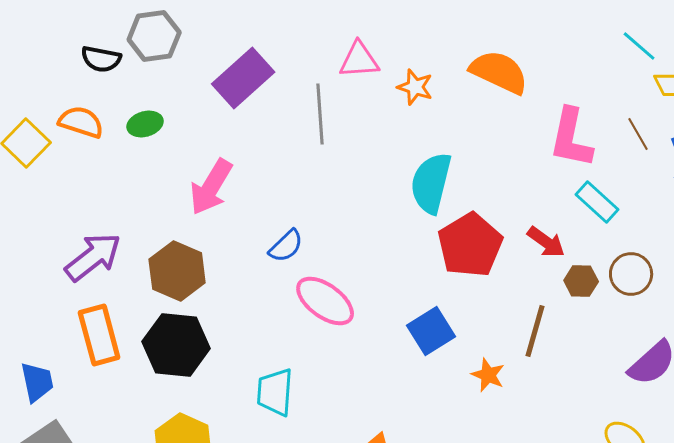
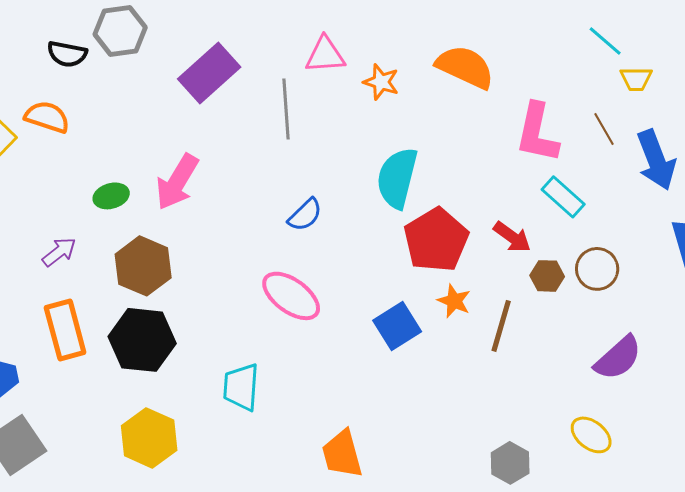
green ellipse: (145, 124) -> (111, 196), moved
blue semicircle: (286, 246) -> (305, 215), moved
purple arrow: (93, 257) -> (59, 252), size x0.6
orange star: (488, 375) -> (454, 301), moved

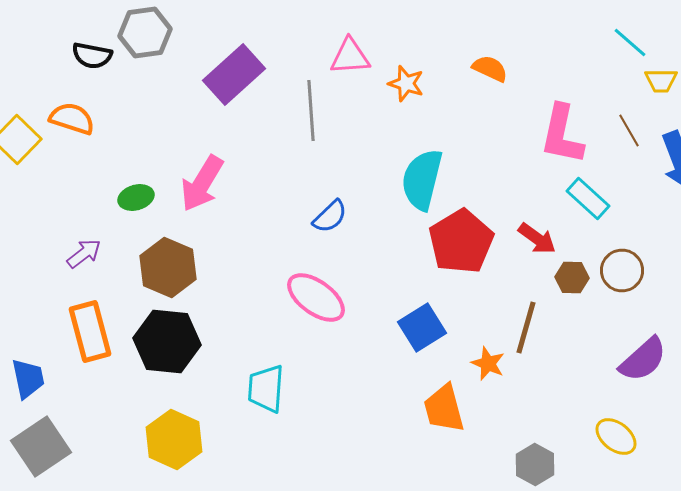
orange semicircle: (465, 67) -> (490, 68), size x0.6
orange star: (454, 301) -> (488, 364), moved
orange trapezoid: (342, 454) -> (444, 408), moved

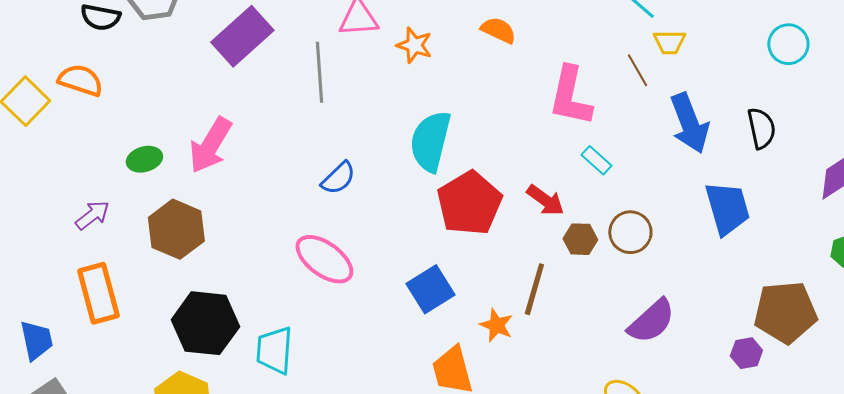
brown line: (629, 130) -> (637, 70), moved
cyan rectangle: (588, 198) -> (596, 160), size x0.7
black hexagon: (167, 342) -> (205, 323), moved

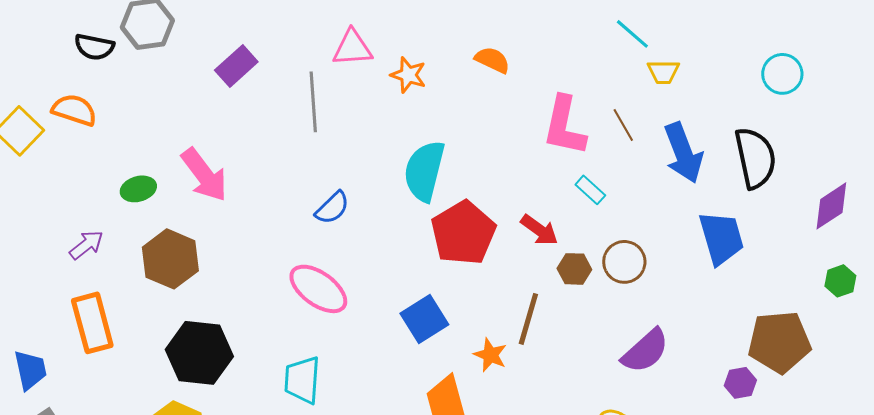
purple rectangle: (242, 36) -> (236, 66), size x0.7
brown line: (637, 70) -> (623, 125), moved
black semicircle: (761, 128) -> (755, 158), size x1.5
pink arrow: (210, 145) -> (204, 175), turned -68
cyan trapezoid: (274, 350) -> (302, 380), moved

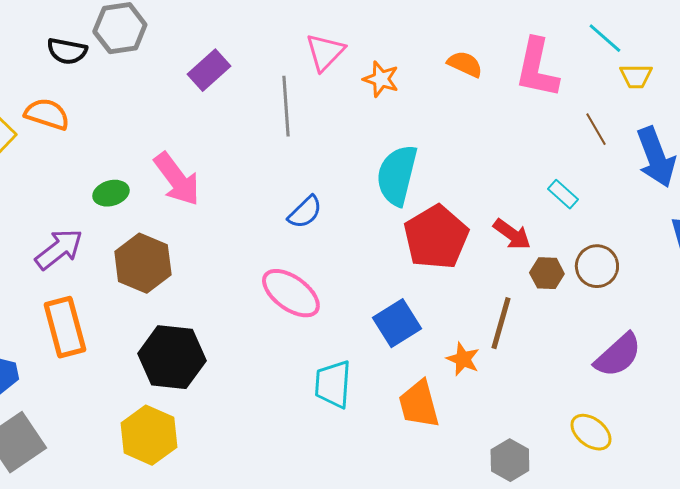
pink triangle: (352, 48) -> (325, 52), turned -42
pink L-shape: (564, 126) -> (537, 68), moved
purple arrow: (86, 245) -> (59, 249), size x1.4
cyan trapezoid: (302, 380) -> (333, 384), moved

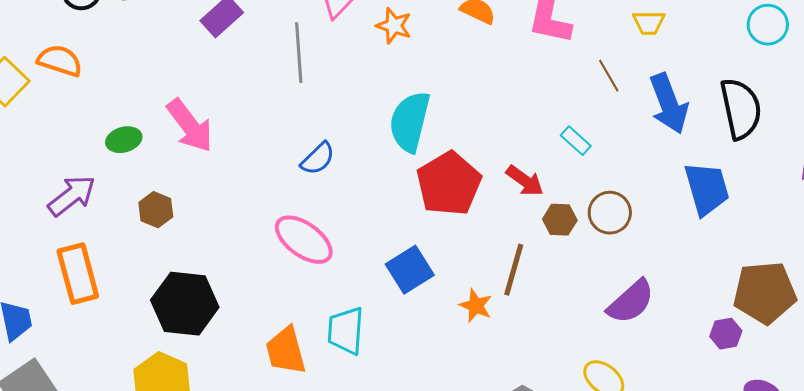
brown hexagon: (143, 263) -> (156, 210), size x0.6
orange trapezoid: (419, 404) -> (286, 351), moved

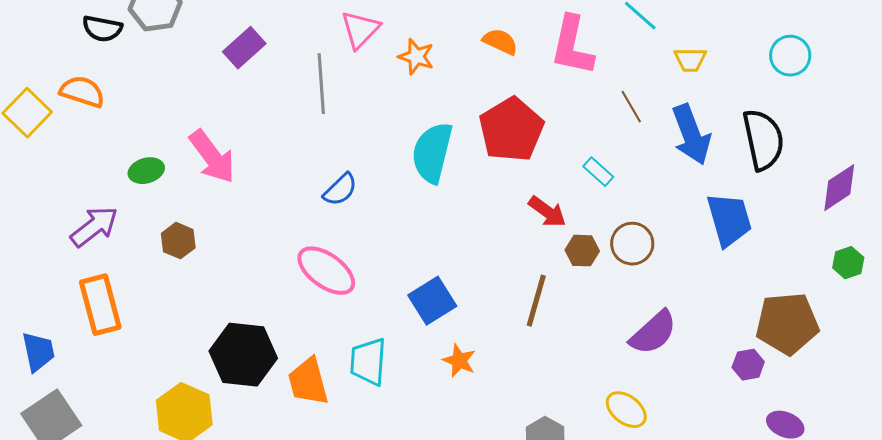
yellow trapezoid: (649, 23) -> (690, 60), moved
red pentagon: (449, 184) -> (511, 130), moved
black hexagon: (185, 304) -> (243, 355), moved
orange star: (476, 306) -> (459, 361), moved

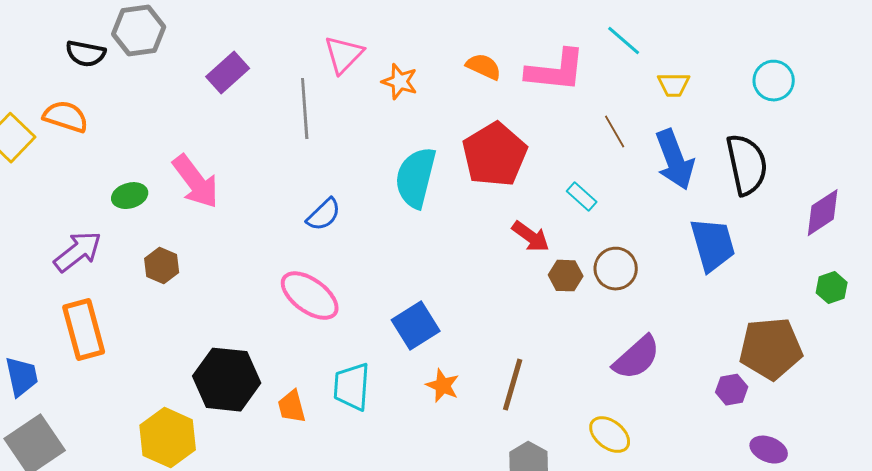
pink L-shape: (572, 46) -> (556, 71), turned -96
brown line: (536, 301) -> (513, 385), moved
orange trapezoid: (308, 382) -> (292, 407), size x0.7

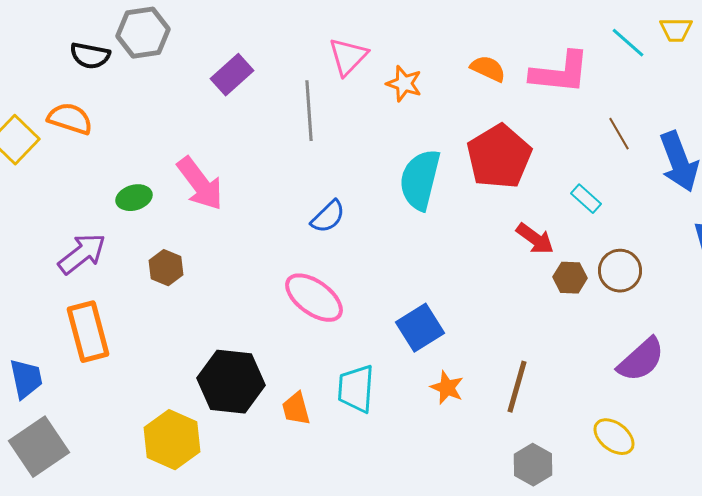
yellow trapezoid: (674, 85) -> (676, 30), moved

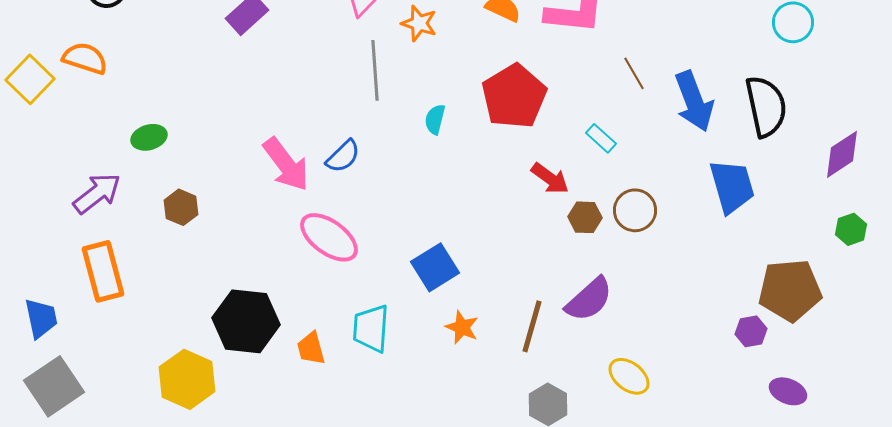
gray line: (309, 111) -> (375, 70), moved
cyan semicircle: (420, 180) -> (435, 119), size x0.5
pink arrow: (200, 184) -> (286, 164), moved
purple semicircle: (641, 360) -> (589, 299), moved

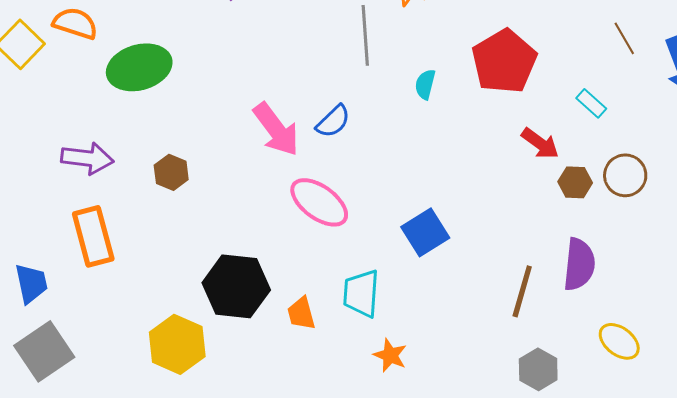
green ellipse: (149, 137) -> (139, 67), moved, size x1.8
purple arrow: (97, 193) -> (87, 158), turned 45
purple semicircle: (589, 299) -> (579, 264), turned -42
orange star: (462, 327) -> (390, 355), moved

